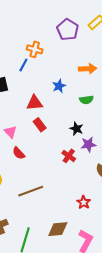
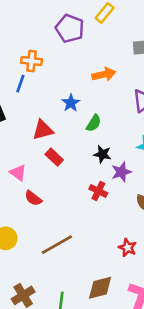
green semicircle: (86, 100) -> (94, 123), moved, turned -40

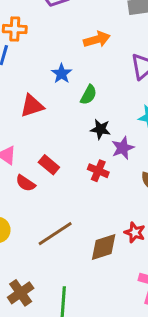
red rectangle: (54, 157) -> (49, 165), moved
brown diamond: (100, 288) -> (104, 247), moved

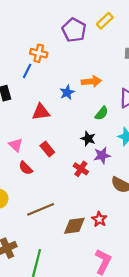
orange arrow: (97, 39) -> (91, 81), moved
green semicircle: (89, 95) -> (102, 113), moved
red rectangle: (49, 165) -> (47, 149), moved

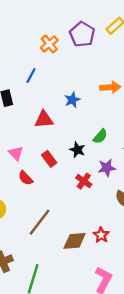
orange cross: (39, 53) -> (49, 44), moved, turned 35
orange arrow: (91, 81) -> (110, 87), moved
green semicircle: (102, 113) -> (100, 136), moved
black star: (88, 139) -> (77, 150), moved
brown line: (41, 209) -> (40, 222), turned -32

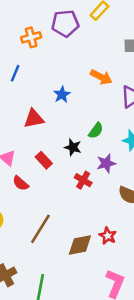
purple pentagon: (82, 34) -> (65, 23), turned -30
orange cross: (49, 44) -> (31, 37), turned 30
orange arrow: (110, 87) -> (101, 77), turned 36

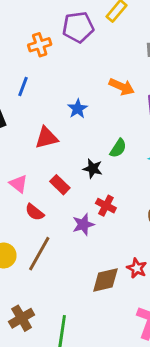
purple star: (106, 163) -> (83, 224), moved
brown line: (40, 229) -> (39, 254), moved

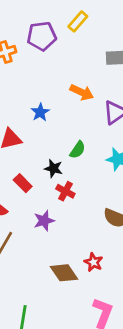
red cross: (106, 206) -> (65, 191), moved
brown diamond: (105, 280) -> (64, 273), turned 68

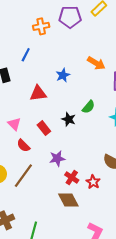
red cross: (65, 191) -> (72, 178), moved
red star: (93, 262) -> (93, 182), moved

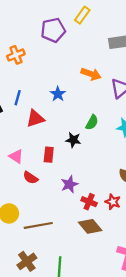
orange cross: (41, 26) -> (16, 55), moved
blue line: (26, 55) -> (18, 98), moved
red rectangle: (44, 128) -> (49, 155), turned 56
brown line: (23, 176) -> (38, 225), moved, turned 55

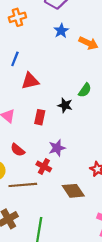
blue star: (58, 94) -> (61, 31), moved
red semicircle: (30, 178) -> (18, 150), moved
red cross: (89, 202) -> (44, 166), moved

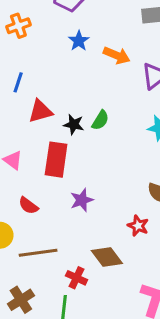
green semicircle: (85, 90) -> (100, 120), moved
black star: (65, 105) -> (74, 124), moved
red rectangle: (40, 117) -> (56, 160), size x1.6
red cross: (44, 166) -> (77, 278), moved

